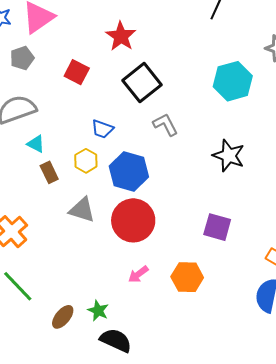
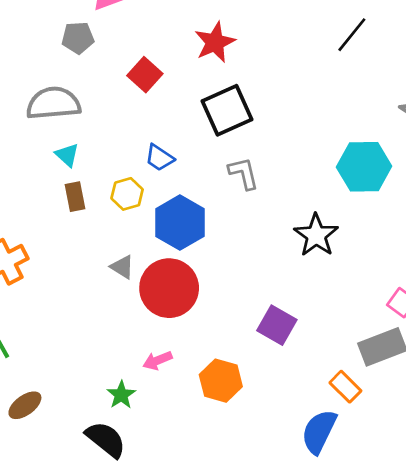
cyan hexagon: (233, 81) -> (364, 167), moved
gray triangle: (82, 210) -> (122, 267), moved, size x0.7
green star: (98, 311) -> (121, 395), moved
brown ellipse: (63, 317) -> (25, 405), moved

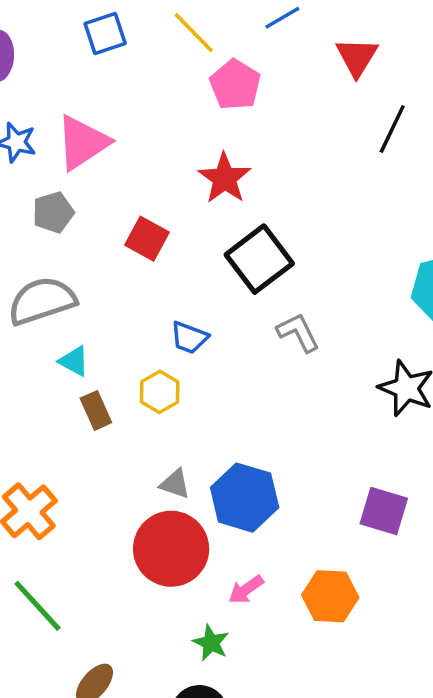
blue hexagon: (180, 223) -> (245, 498), moved
red circle: (169, 288) -> (171, 549), moved

